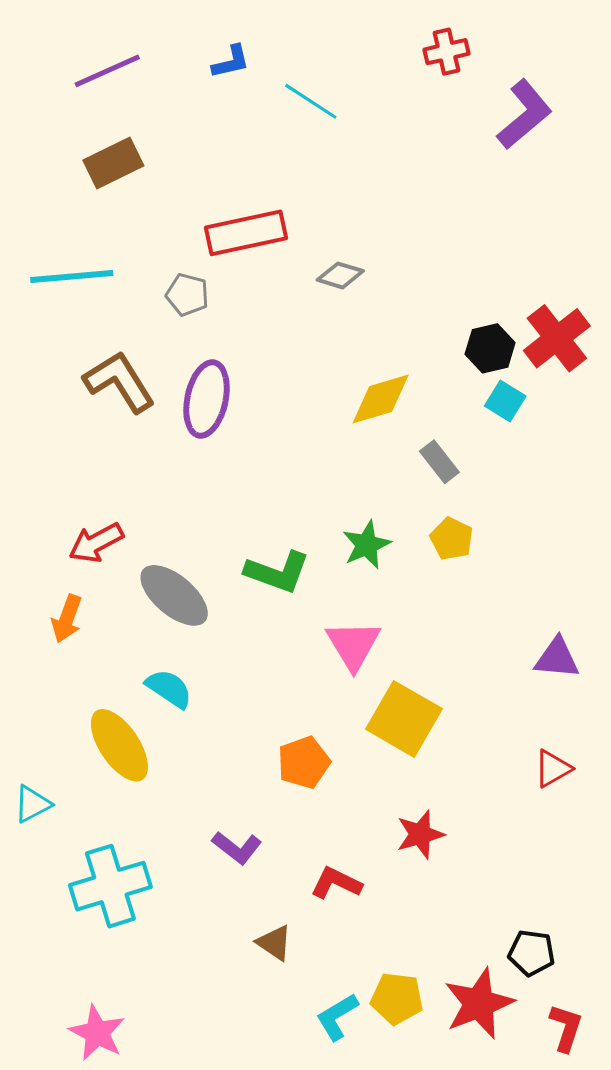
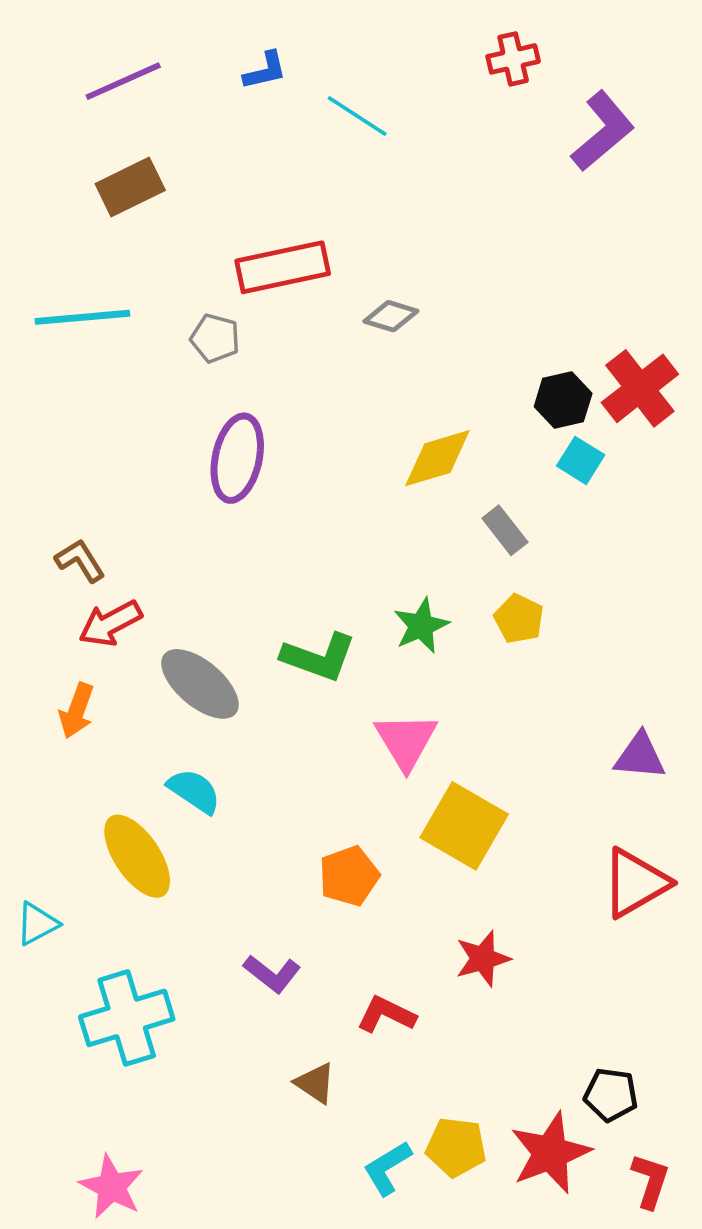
brown L-shape: (119, 382) -> (80, 561), moved, size x0.6
red triangle: (553, 769) -> (635, 883), size x1.6

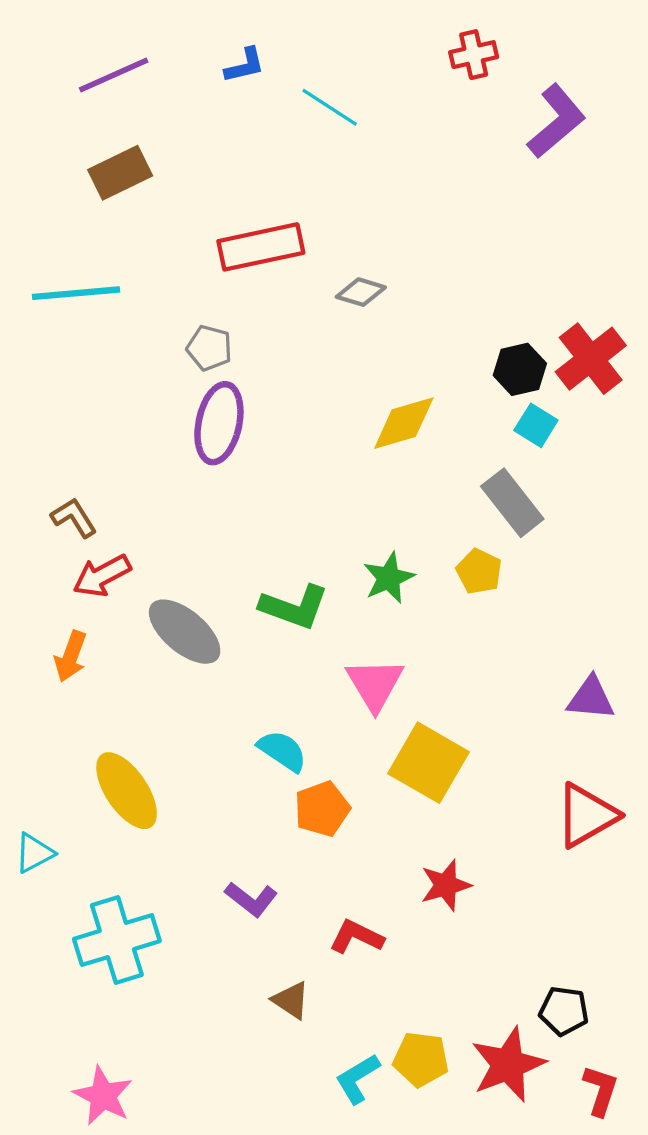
gray pentagon: (215, 338) -> (209, 348), moved
gray rectangle: (505, 530) -> (512, 503), moved, size x1.5
cyan semicircle: (194, 791) -> (282, 751), moved

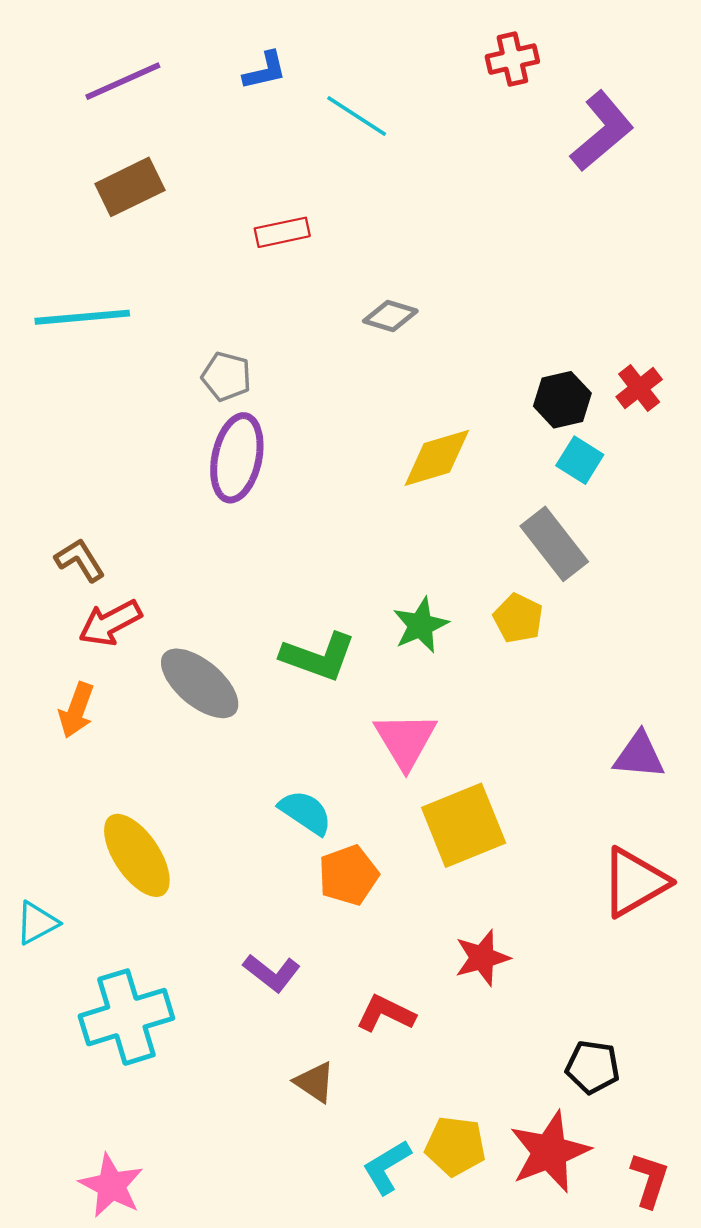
red rectangle: (261, 247) -> (282, 232), moved, size x0.6
red cross: (591, 359) -> (639, 388), size x0.6
yellow square: (428, 763) -> (464, 825), turned 38
black pentagon: (564, 1011) -> (593, 1067), moved

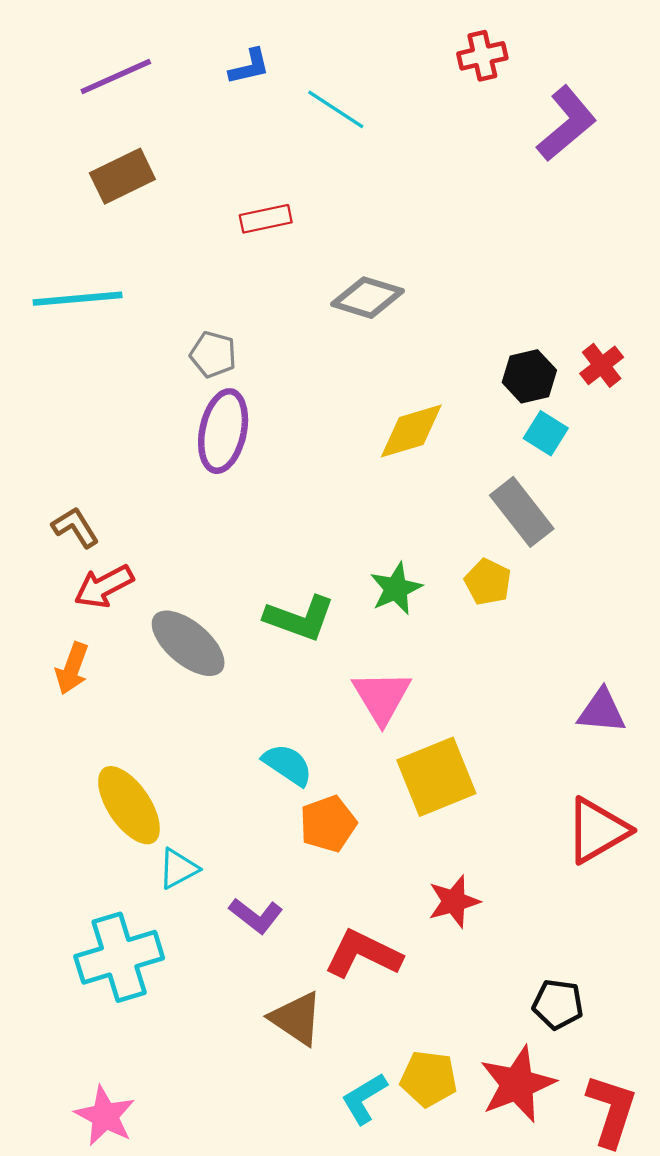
gray diamond: (390, 316) -> (367, 298), size x1.4
cyan triangle: (37, 923) -> (178, 869), moved
red L-shape: (386, 1014) -> (363, 954), size x1.4
brown triangle: (315, 1082) -> (296, 1019), size x1.4
red L-shape: (650, 1180) -> (611, 1110), size x1.4

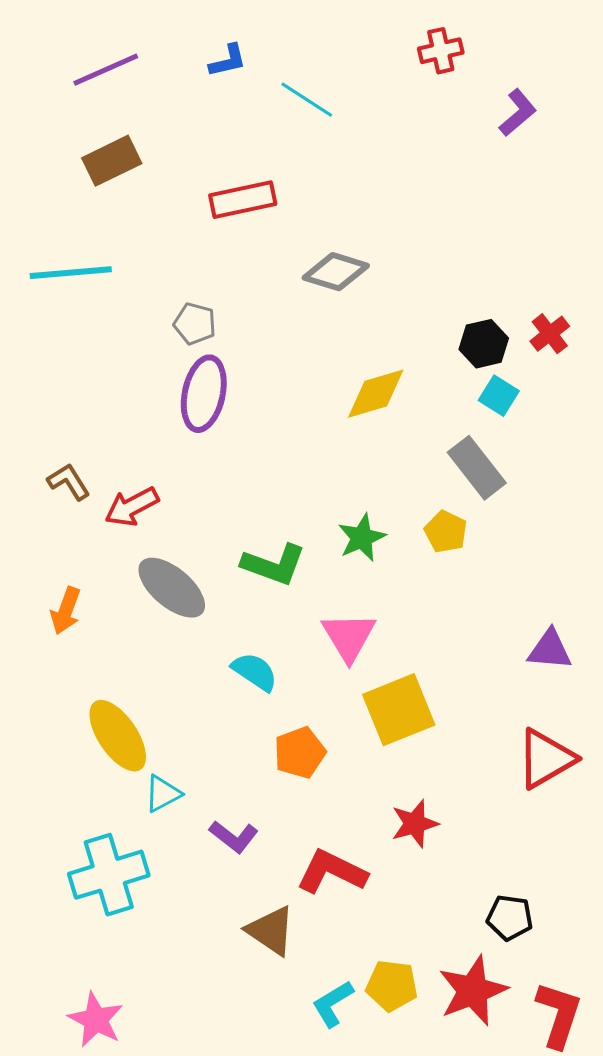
purple L-shape: (567, 124) -> (518, 113), size x0.7
red rectangle: (266, 219) -> (243, 200), size x1.4
red arrow: (104, 586) -> (132, 507), moved
cyan semicircle: (288, 765) -> (255, 672), moved

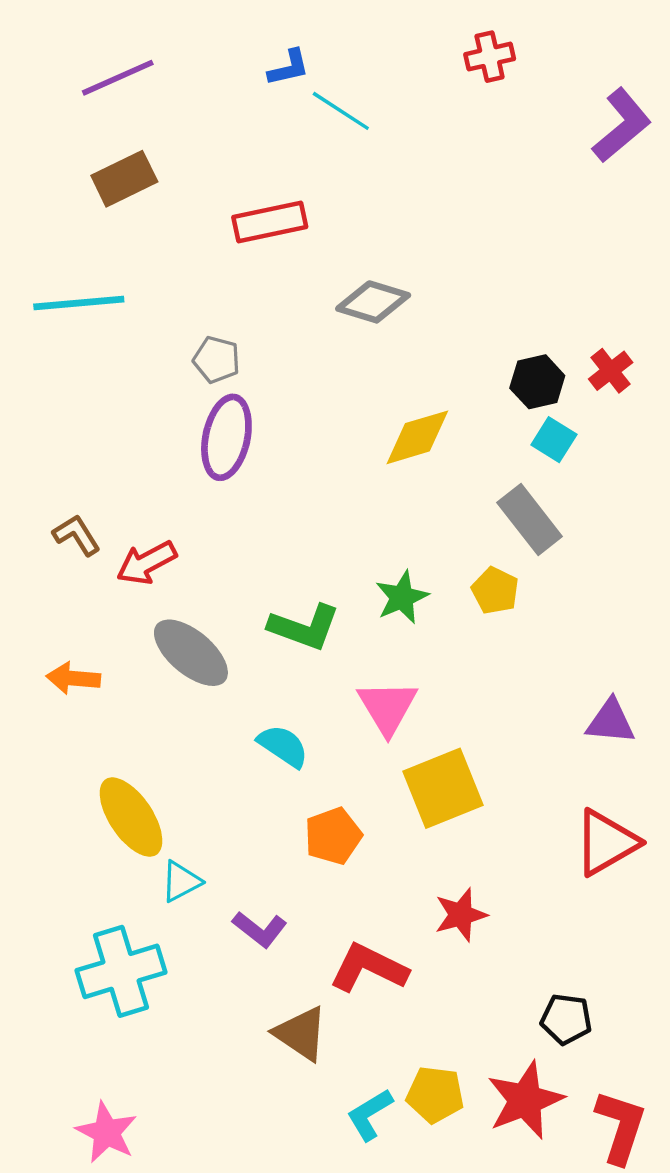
blue L-shape: (228, 61) -> (289, 68), moved
purple L-shape: (518, 113) -> (622, 125), moved, size x1.4
orange arrow: (66, 611) -> (73, 678), turned 75

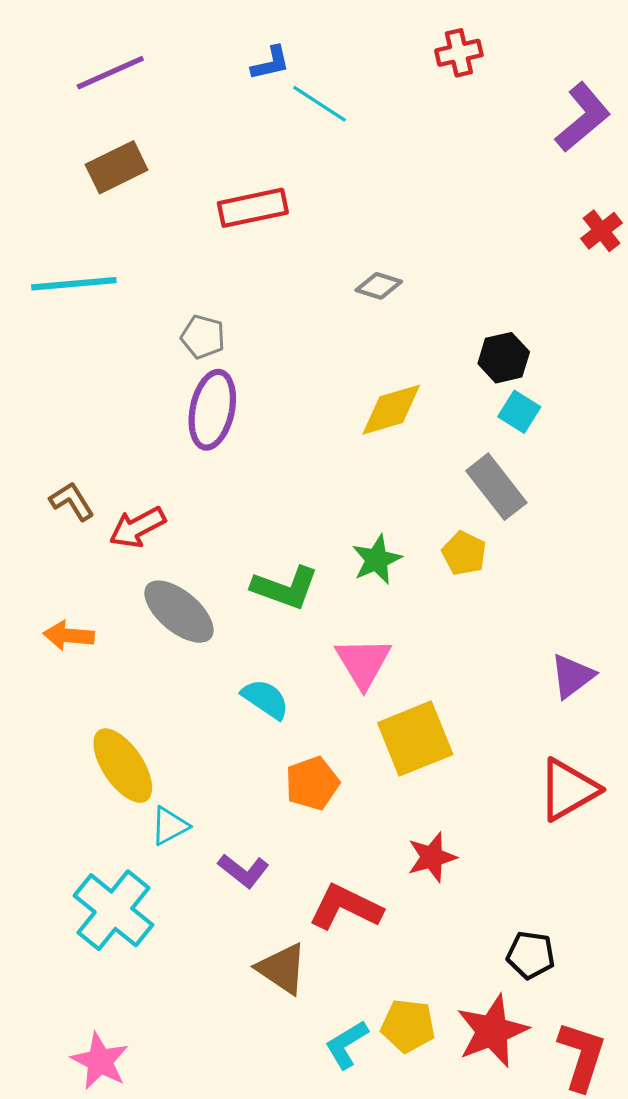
gray diamond: (373, 302) -> (379, 286), moved, size x0.7
red cross: (611, 371) -> (601, 231), moved
purple triangle: (611, 722) -> (572, 676), turned -42
cyan cross: (121, 971) -> (113, 910), turned -34

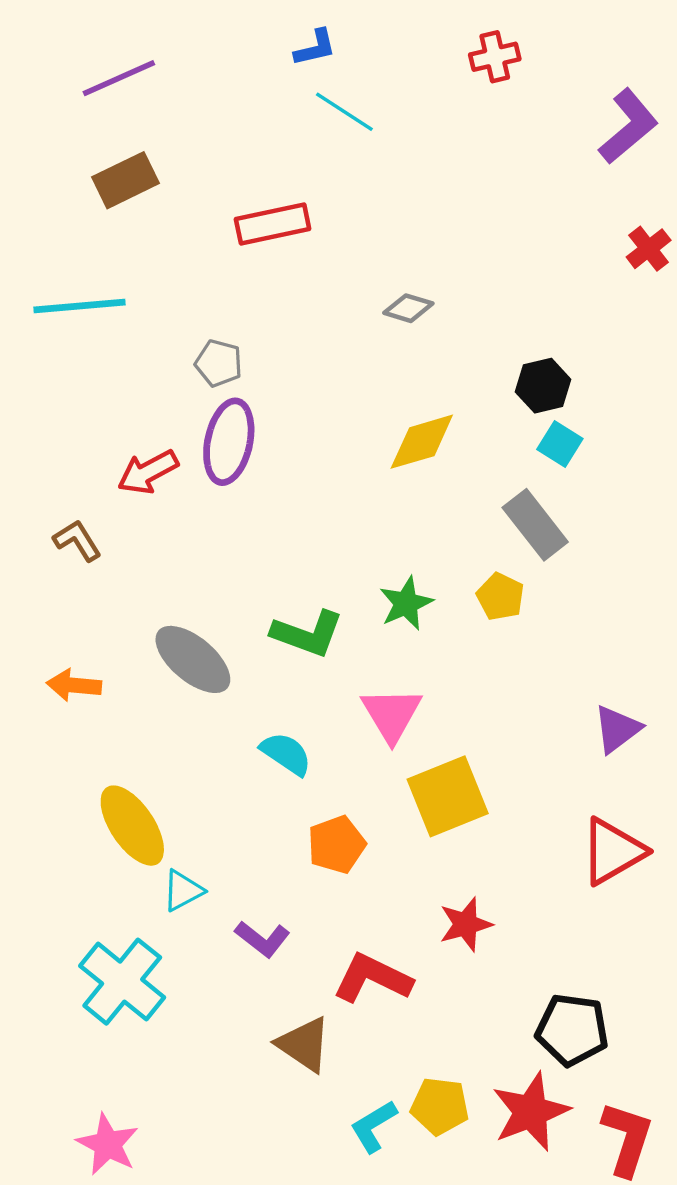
blue L-shape: (271, 63) -> (315, 48), moved
red arrow: (137, 527) -> (148, 472), moved
black pentagon: (531, 955) -> (572, 1030), size x1.4

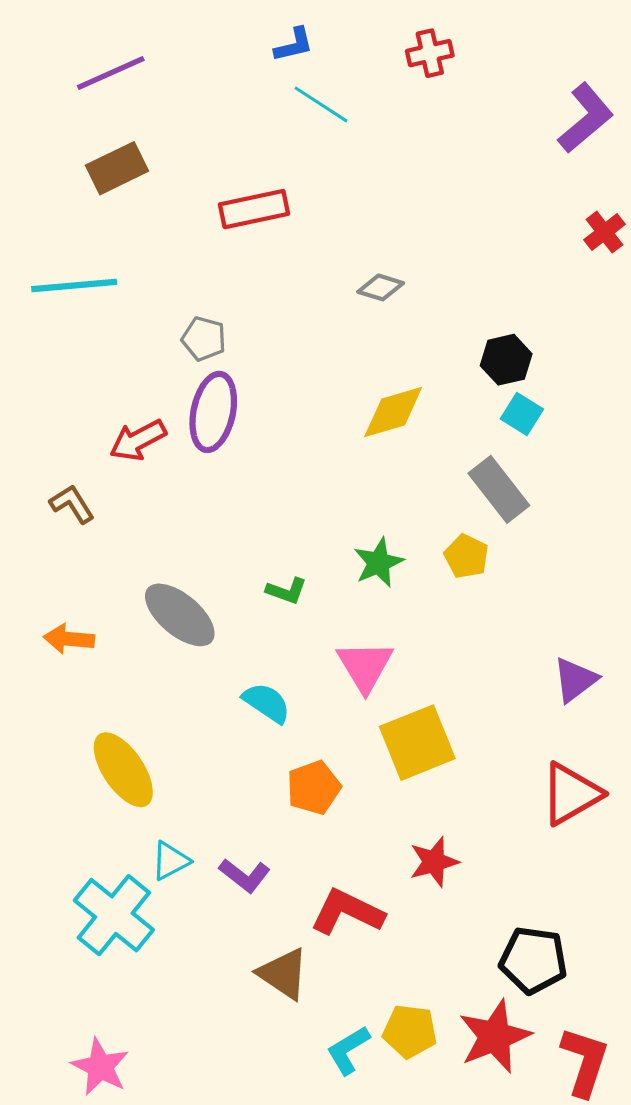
red cross: (495, 57) -> (430, 53), moved
green L-shape: (307, 634) -> (286, 591), size x0.6
cyan triangle: (183, 891) -> (170, 861), moved

